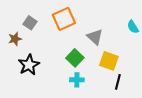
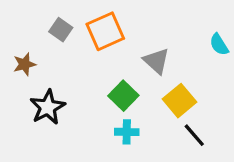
gray square: (30, 23) -> (61, 30), moved
yellow square: (109, 61) -> (179, 101), turned 30
black line: (118, 82) -> (194, 135), turned -56

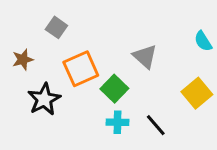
orange square: (105, 31) -> (81, 69), moved
yellow square: (179, 101) -> (197, 93), moved
black line: (194, 135) -> (156, 125), moved

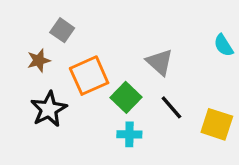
brown star: (23, 60) -> (39, 60), moved
yellow square: (197, 93) -> (217, 124), moved, turned -32
black line: (156, 125) -> (171, 107), moved

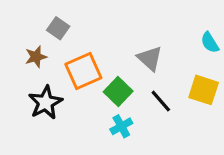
yellow square: (217, 124) -> (204, 90), moved
cyan cross: (129, 134) -> (121, 126), turned -30

